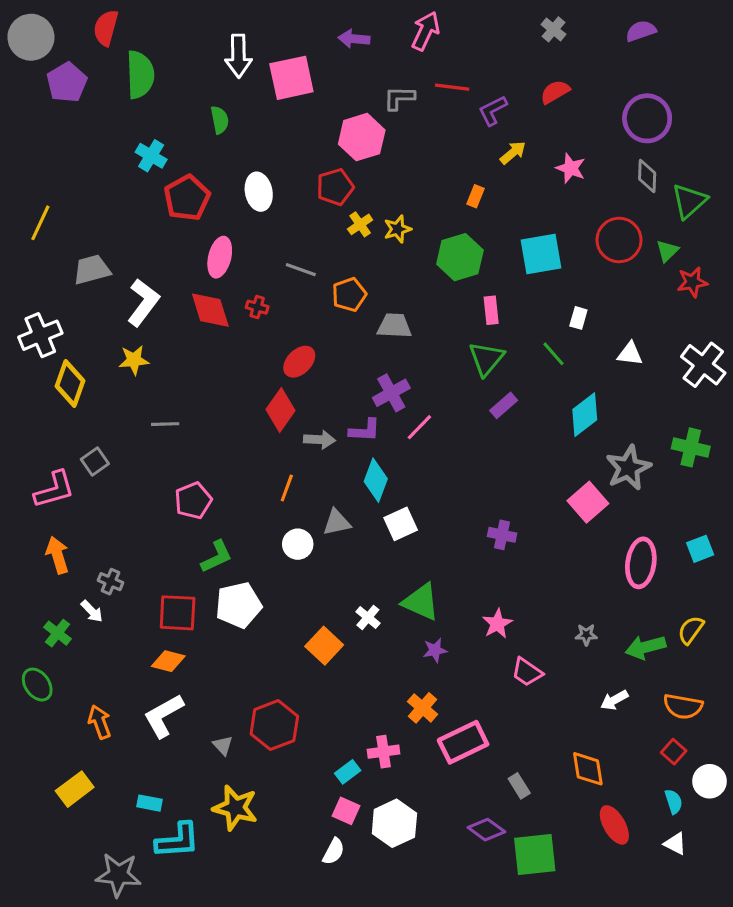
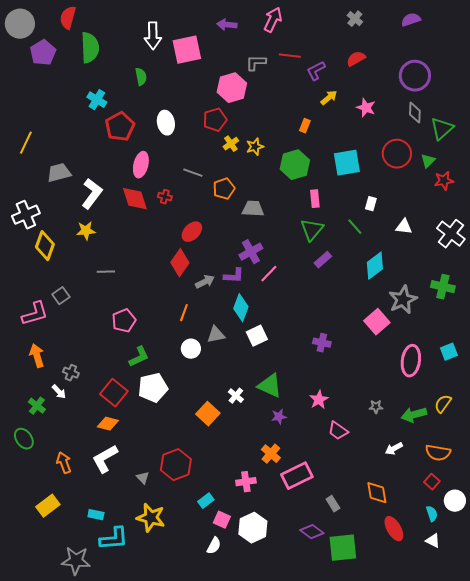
gray arrow: (320, 440) -> (205, 282), turned -30
red square: (178, 613) -> (114, 393), turned 36
cyan rectangle: (348, 772) -> (206, 501), moved

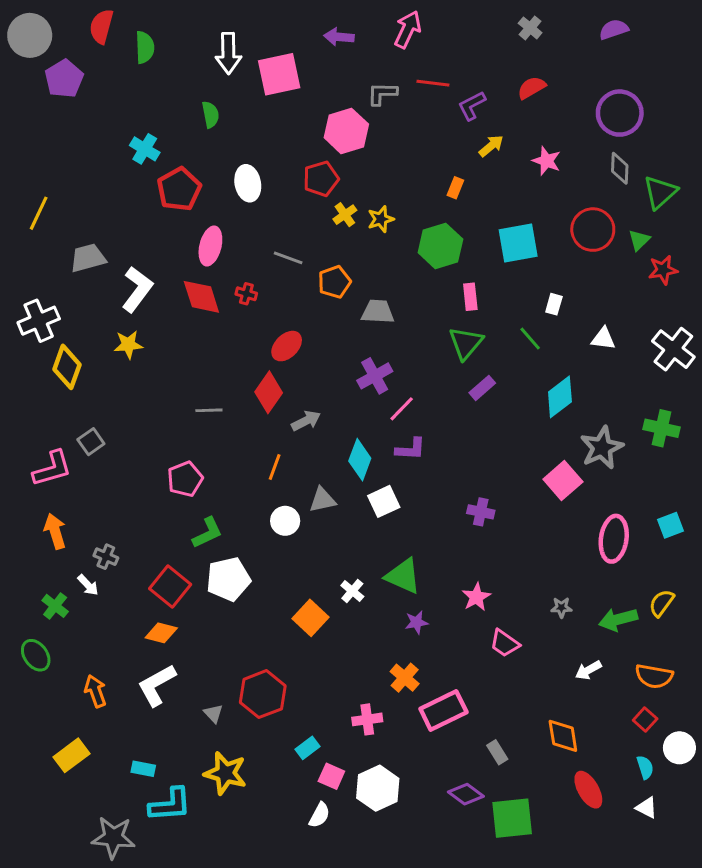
green semicircle: (90, 48) -> (145, 47), moved, size x0.7
gray line: (106, 272) -> (209, 410), moved
purple L-shape: (234, 276) -> (411, 449), moved

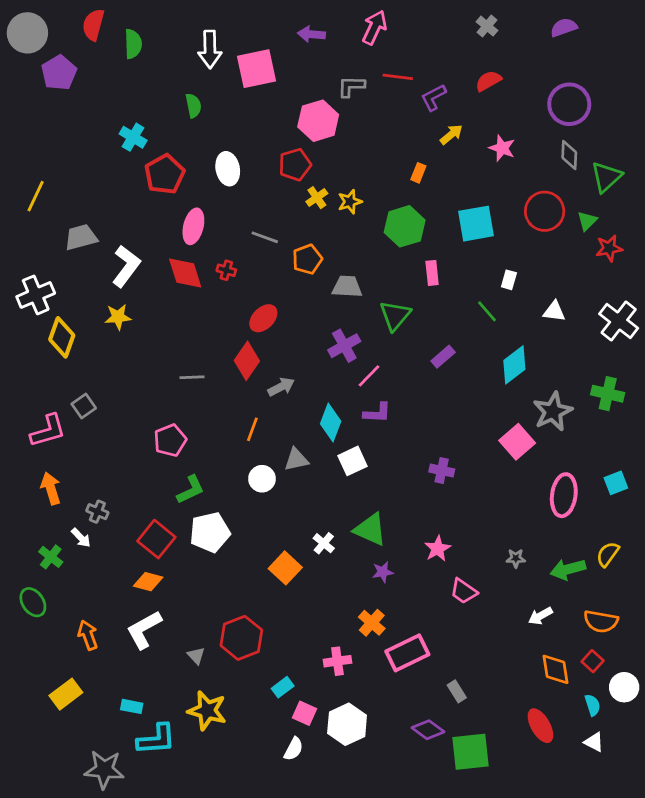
green triangle: (466, 343) -> (395, 315), moved
orange diamond: (563, 736) -> (556, 669), moved

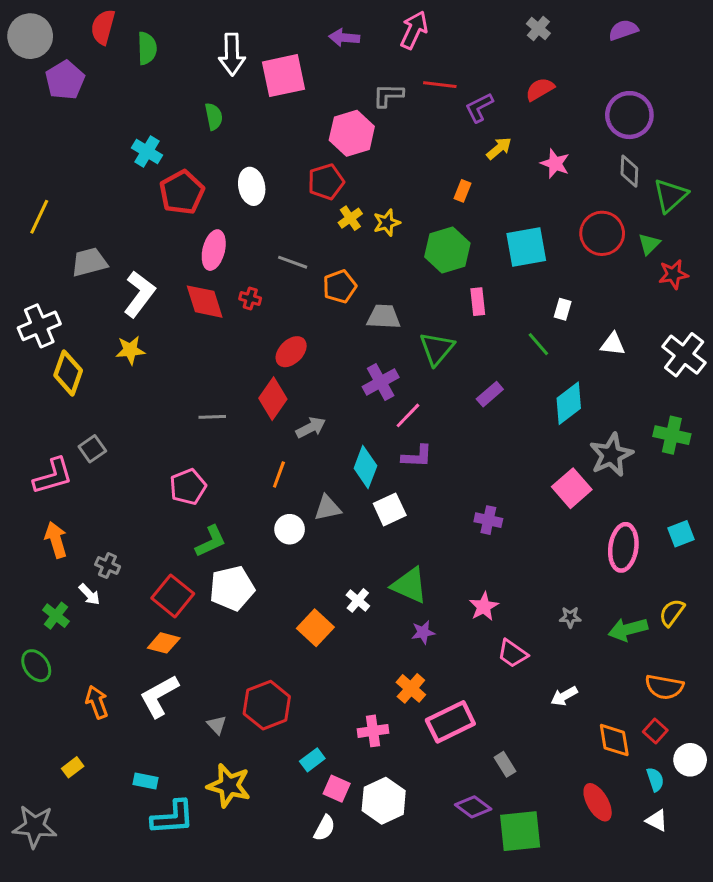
white arrow: (540, 616) -> (564, 696), moved
yellow rectangle: (66, 694) -> (73, 767), size x0.6
gray star: (104, 770) -> (35, 827), moved

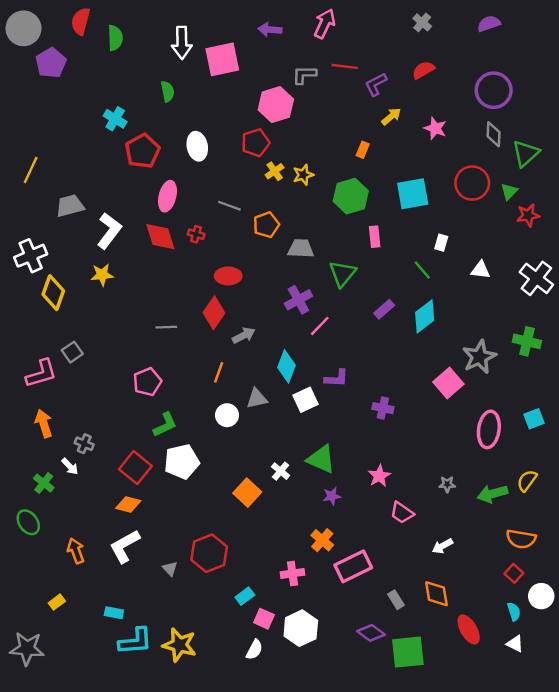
red ellipse: (291, 352) -> (228, 276), turned 45
cyan diamond: (569, 403) -> (425, 316), moved
purple L-shape: (417, 456) -> (336, 378), moved
orange diamond: (614, 740) -> (436, 594), moved
yellow star: (229, 786) -> (179, 645), moved

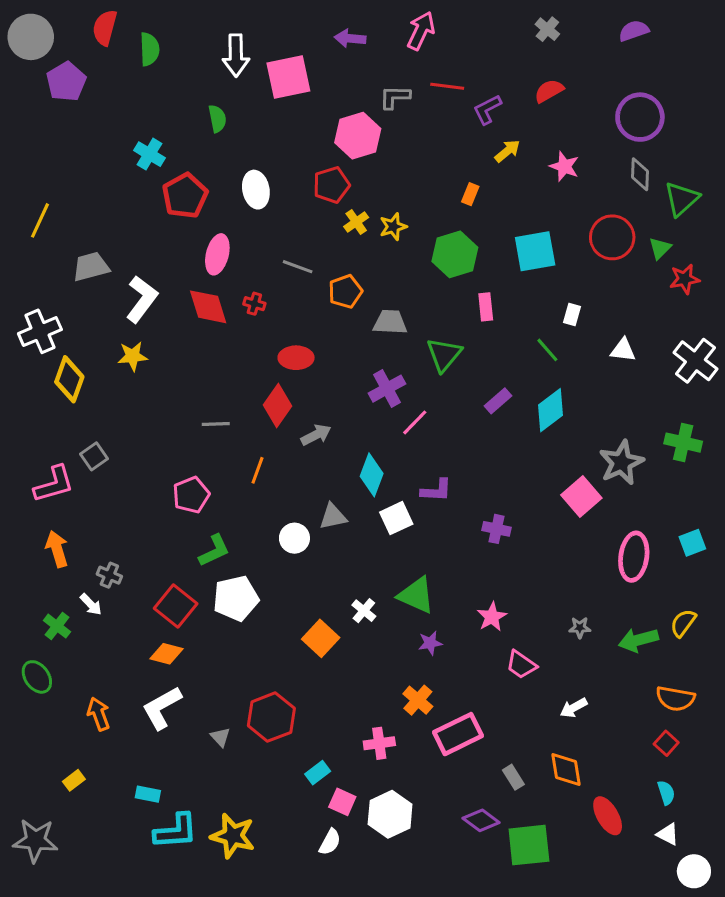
orange line: (219, 372) -> (257, 470), moved
white circle: (541, 596) -> (694, 871), moved

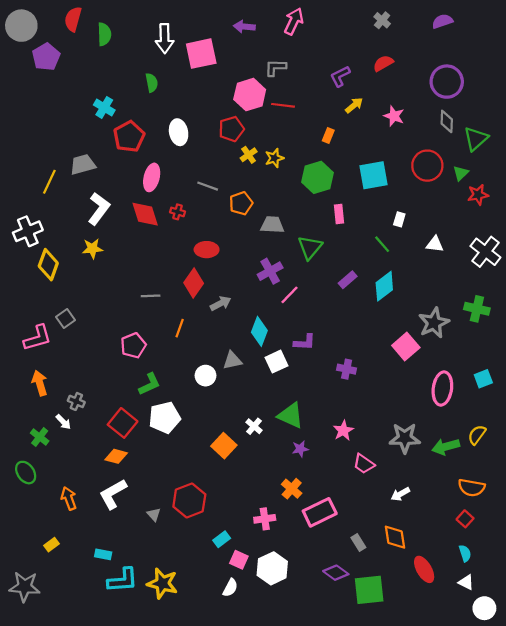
red line: (447, 86) -> (283, 105), moved
yellow line: (40, 220) -> (49, 182), moved
gray trapezoid: (91, 267) -> (83, 165), moved
gray star: (580, 628) -> (405, 438), size x2.0

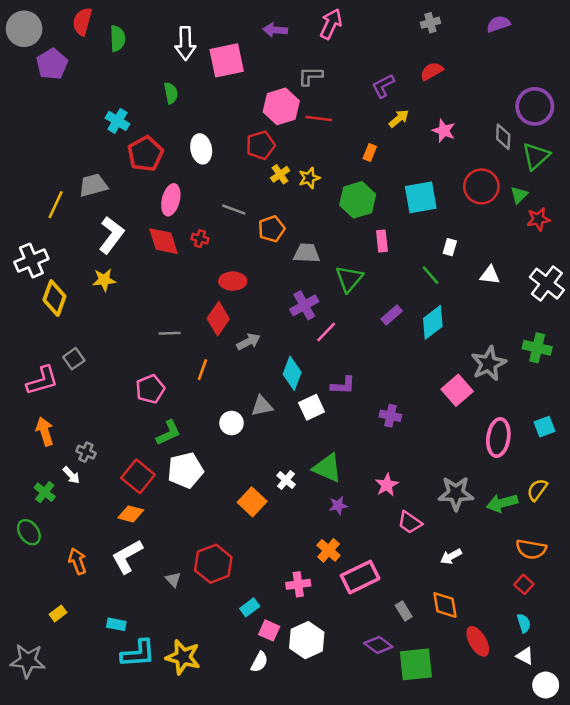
gray cross: (382, 20) -> (430, 23), turned 35
purple circle: (447, 82) -> (535, 106), moved

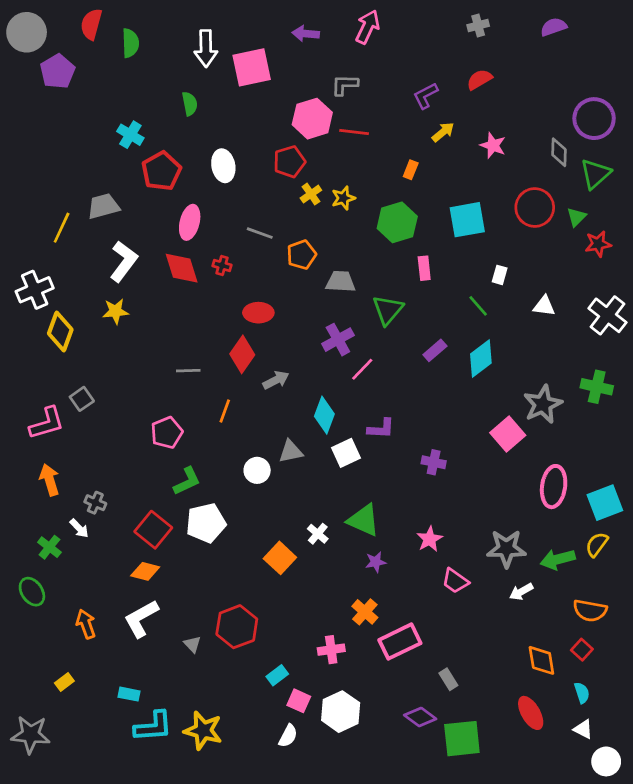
cyan square: (544, 427) -> (605, 503), moved, size x1.5
white arrow: (451, 556) -> (521, 592), moved
orange diamond: (445, 605) -> (541, 660), moved

